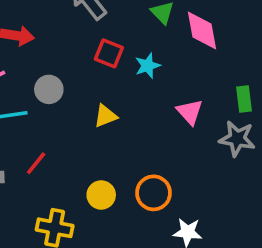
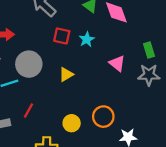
gray circle: (49, 89) -> (29, 64), size x1.5

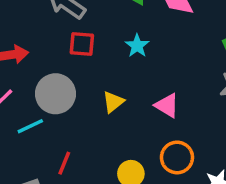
red square: (62, 36) -> (82, 44), moved
pink triangle: (117, 63) -> (167, 105), moved

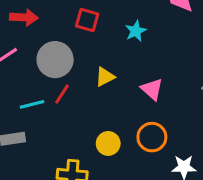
cyan line: (30, 126) -> (32, 104), moved
red line: (64, 163) -> (62, 94), moved

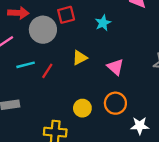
red square: (87, 20) -> (66, 15), turned -30
gray circle: (55, 60) -> (43, 30), moved
cyan line: (32, 104) -> (26, 65), moved

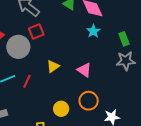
cyan star: (103, 23) -> (93, 31), moved

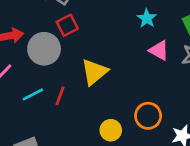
yellow triangle: (53, 66) -> (94, 72), size x1.5
pink triangle: (84, 70) -> (159, 50), moved

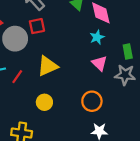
orange circle: (148, 116) -> (92, 101), moved
yellow circle: (111, 130) -> (44, 102), moved

